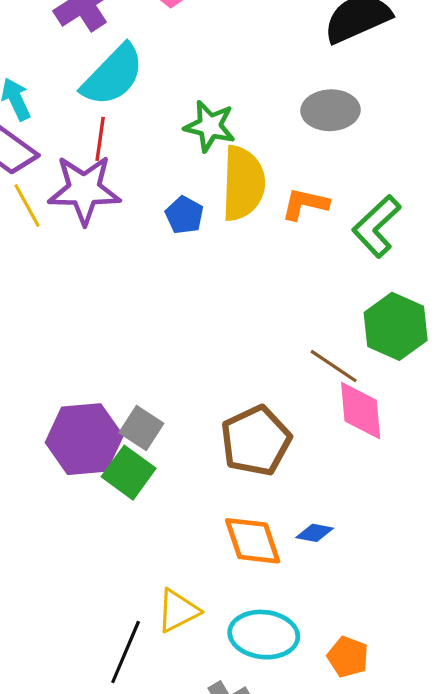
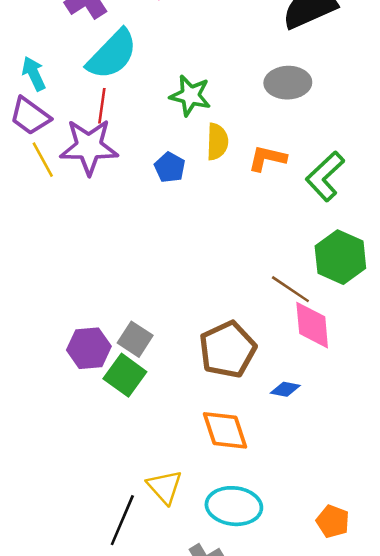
yellow semicircle: (243, 183) -> (217, 142), size x0.6
purple hexagon: (84, 439) -> (89, 348), size x0.7
blue diamond: (315, 533) -> (285, 389), moved
yellow triangle: (178, 611) -> (165, 487), turned -45
orange pentagon: (348, 657) -> (333, 521), moved

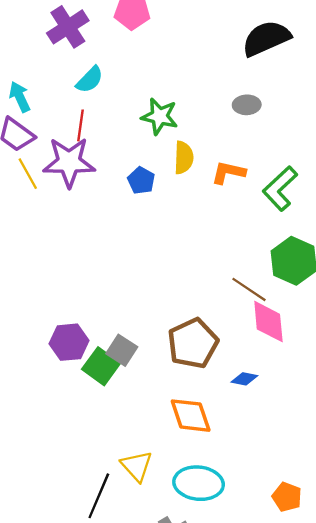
cyan semicircle: (112, 54) -> (90, 80), size x0.6
gray ellipse: (288, 83) -> (247, 105), size x0.7
gray square: (135, 339) -> (122, 350), moved

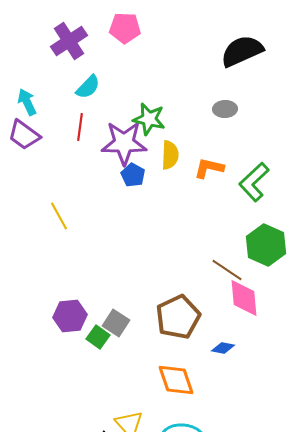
purple star: (69, 162) -> (124, 143), moved
yellow line: (28, 174) -> (59, 216), moved
green square: (101, 366) -> (98, 337), size x0.7

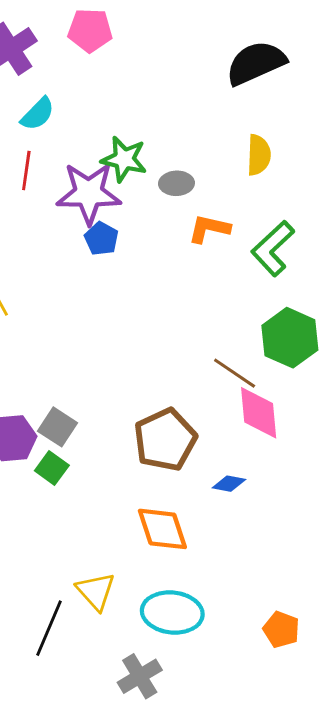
gray ellipse: (225, 109) -> (177, 183), moved
yellow semicircle: (170, 155) -> (259, 155), moved
gray square: (116, 323) -> (58, 427), moved

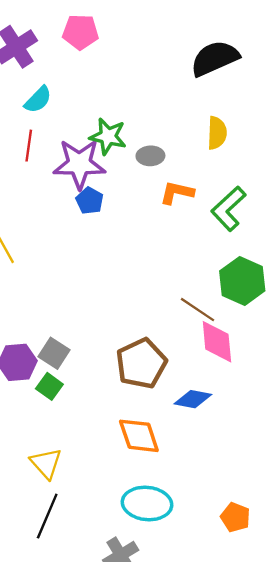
blue diamond: (229, 484) -> (193, 399), size x1.4
yellow triangle: (96, 591) -> (46, 463), moved

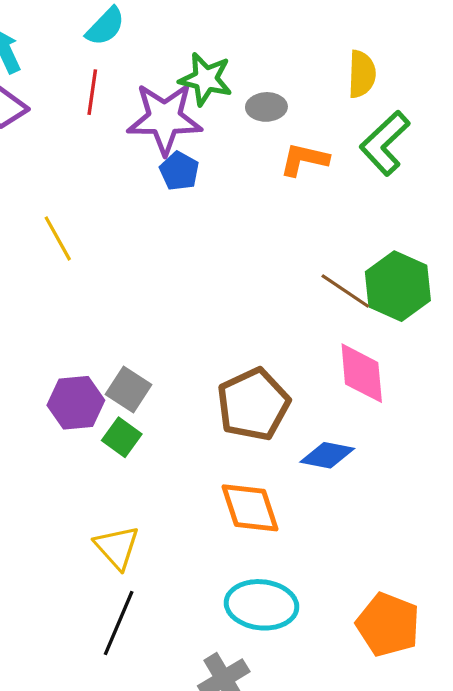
green L-shape: (228, 209) -> (385, 143), moved
brown line: (197, 310) -> (345, 291), moved
orange pentagon: (235, 517) -> (388, 625), size x1.5

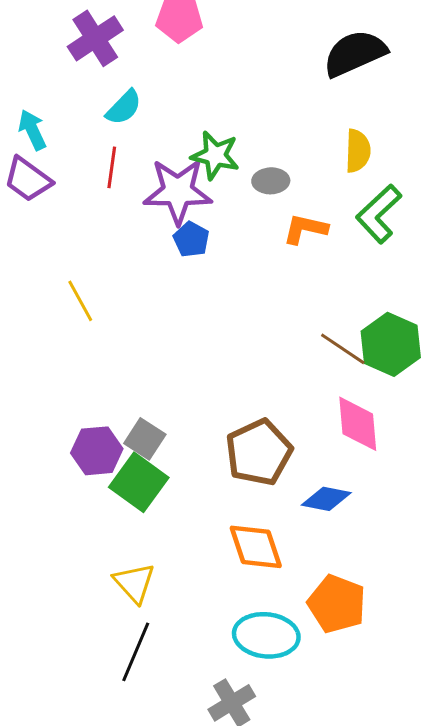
green square: (122, 437) -> (139, 482), size x1.6
orange pentagon: (388, 625) -> (337, 604), moved

